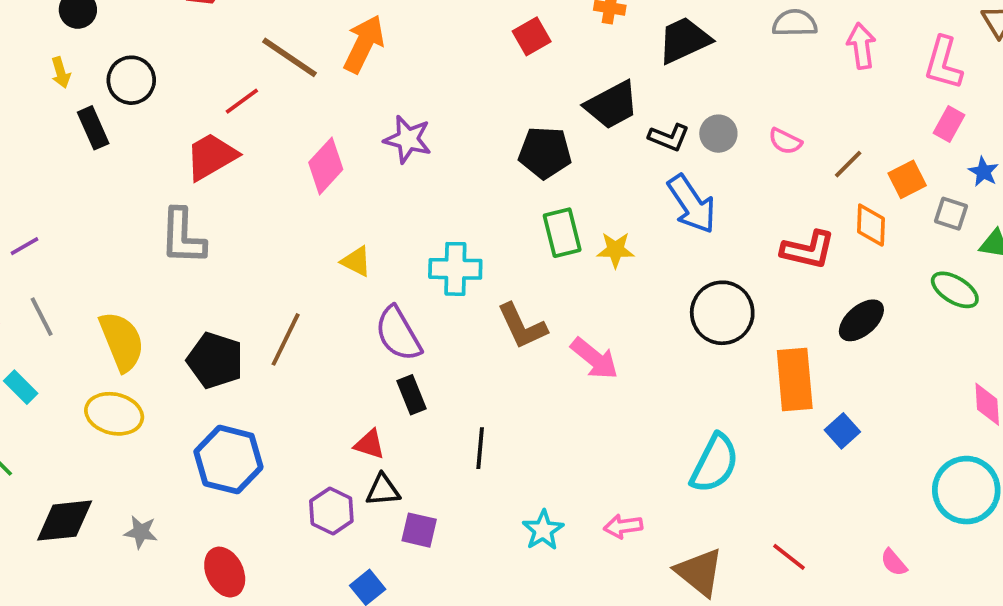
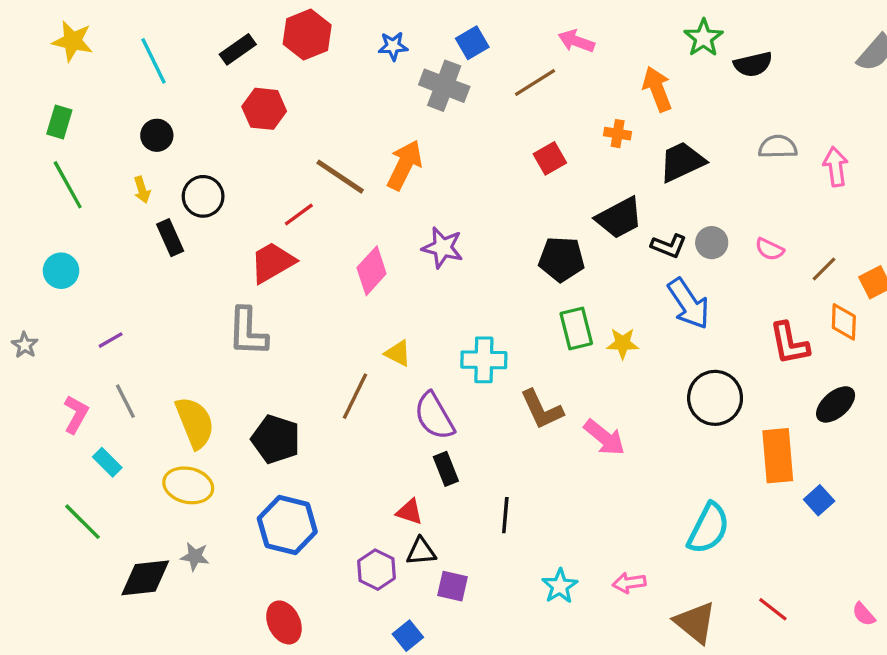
red L-shape: (808, 250) -> (789, 343), turned 66
brown line: (286, 339) -> (355, 396), moved
gray star: (141, 532) -> (195, 556), moved

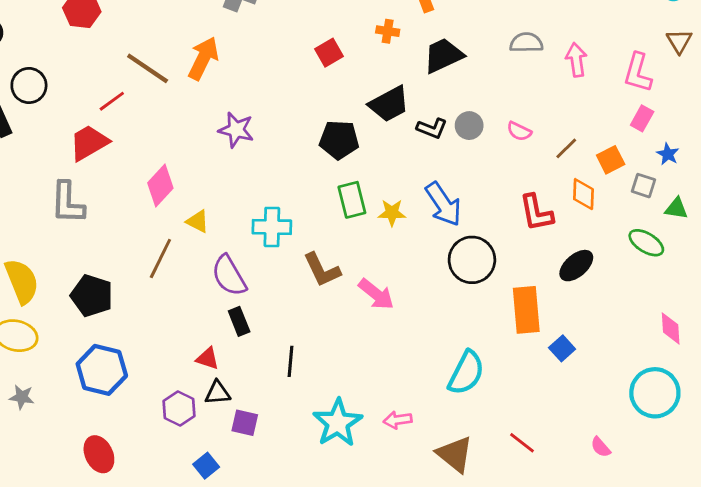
pink diamond: (372, 271) -> (160, 186), moved
blue arrow: (689, 304) -> (443, 204), moved
cyan star: (560, 586) -> (338, 423), size x1.6

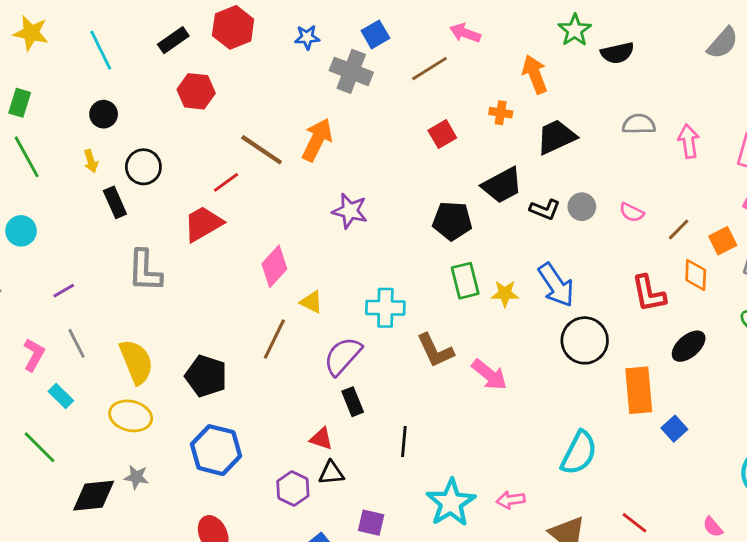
gray L-shape: (68, 203) -> (145, 271), moved
purple semicircle: (229, 276) -> (343, 356), turned 72
purple square: (245, 423) -> (371, 523), moved

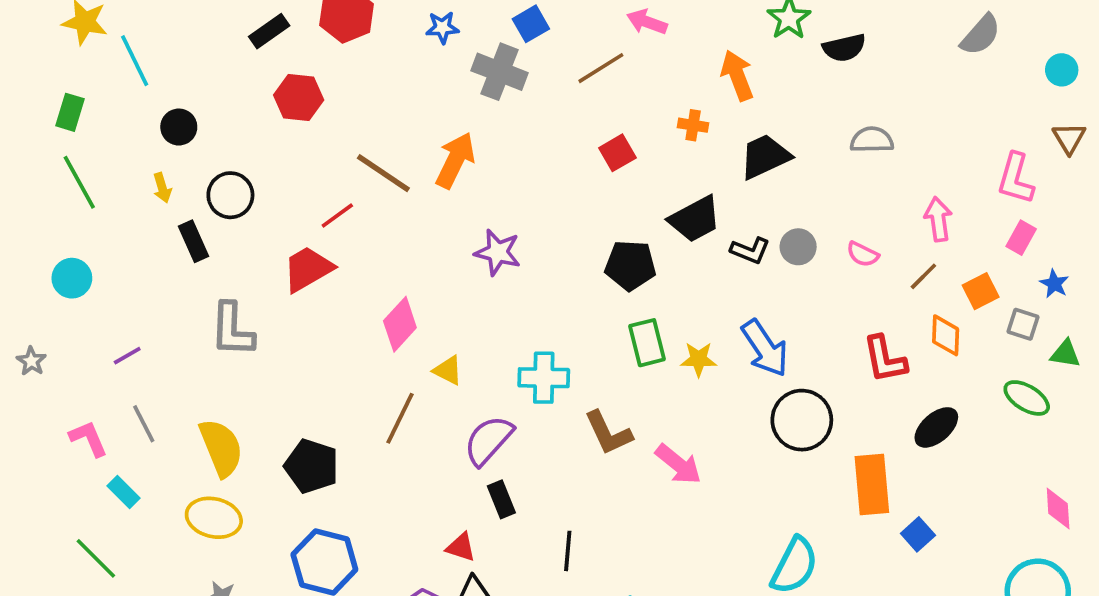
cyan line: (101, 50) -> (135, 61), moved
pink arrow: (689, 141) -> (938, 219), moved
pink L-shape: (34, 355) -> (88, 439), turned -52

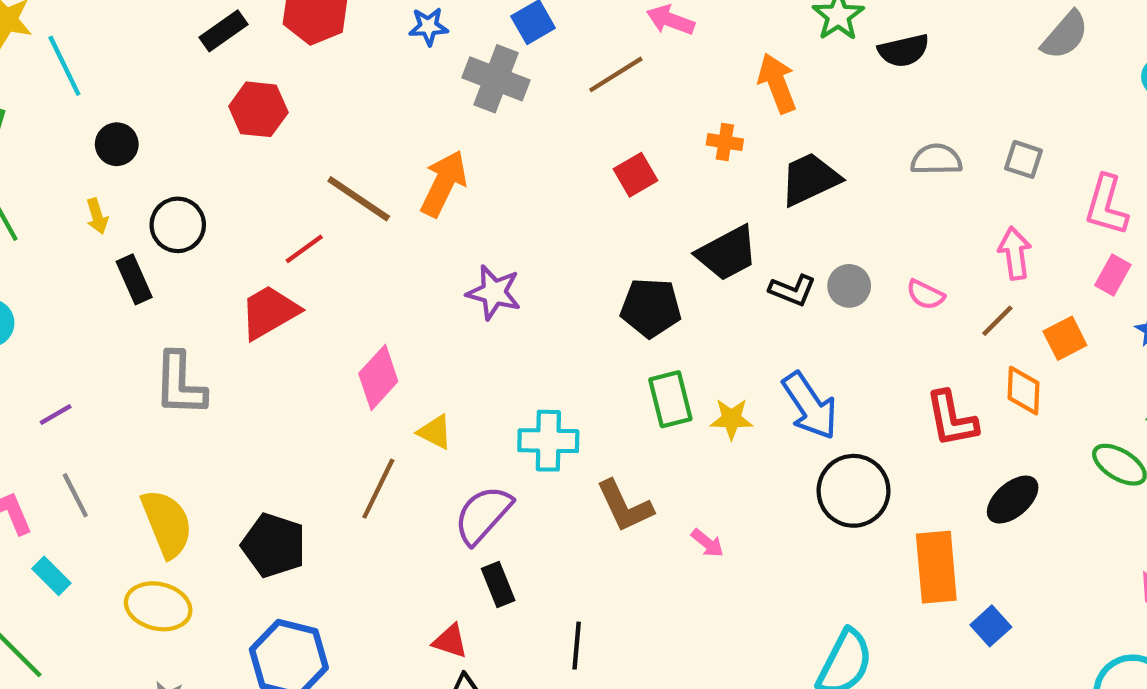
gray square: (1023, 324) -> (1024, 159), moved
pink arrow: (678, 464) -> (707, 543), size x0.6

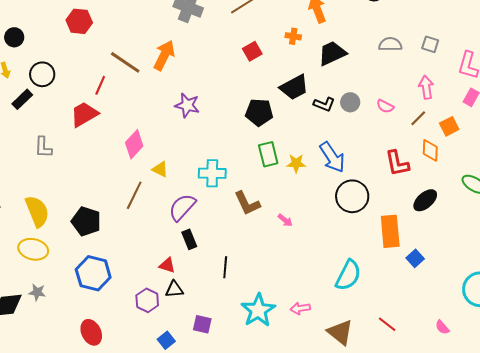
red line: (304, 249) -> (100, 85), turned -30
black rectangle: (134, 279) -> (22, 99), turned 70
gray L-shape: (180, 384) -> (43, 147), size x0.7

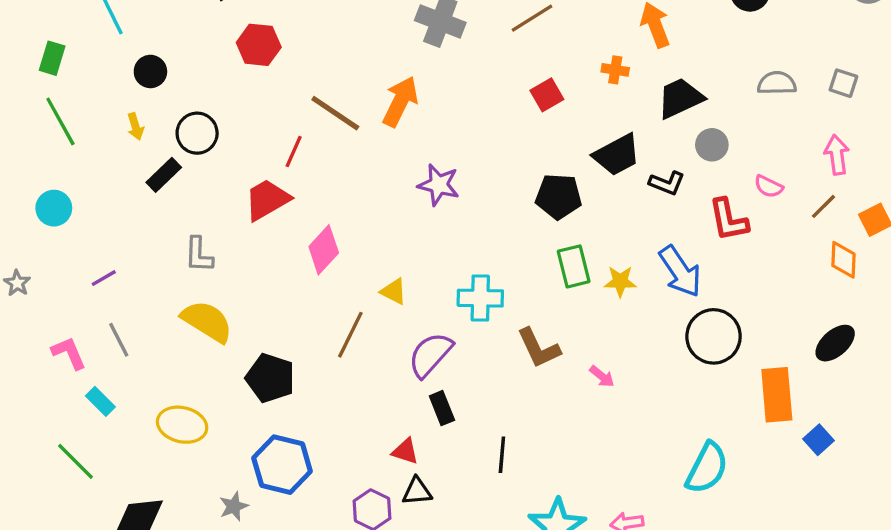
gray circle: (350, 102) -> (712, 145), moved
pink diamond: (134, 144) -> (324, 250), moved
red L-shape: (397, 163) -> (729, 220), moved
yellow semicircle: (37, 211) -> (207, 321), moved, turned -36
gray star: (37, 292) -> (234, 506), moved, turned -30

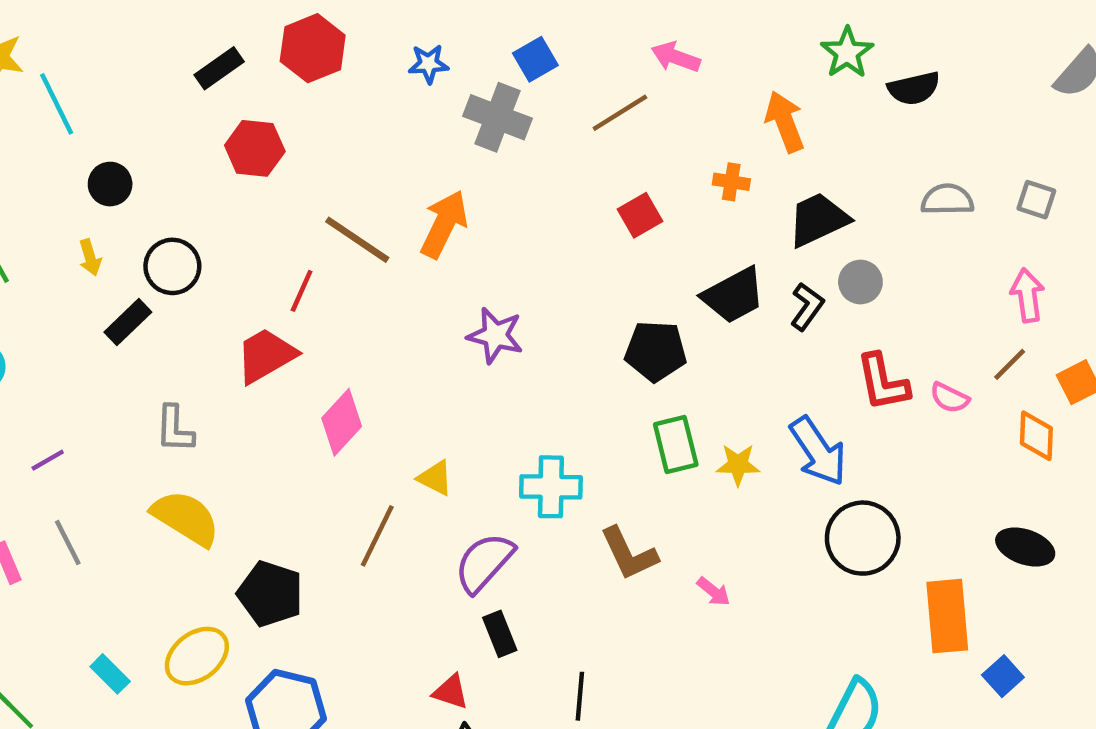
black L-shape: (667, 183) -> (807, 306), moved, turned -76
pink semicircle: (769, 186) -> (950, 398), moved
black ellipse: (835, 343) -> (1025, 547), turned 60
cyan rectangle: (100, 401) -> (110, 674), moved
yellow ellipse: (182, 425) -> (197, 656), moved, turned -51

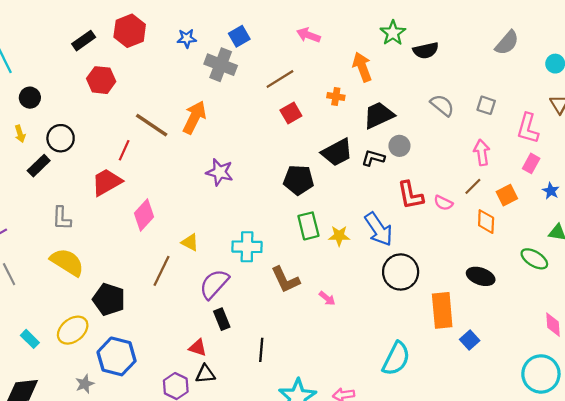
brown line: (620, 113) -> (280, 79), moved
gray semicircle: (947, 200) -> (442, 105), turned 40
black L-shape: (807, 306) -> (373, 158), turned -110

